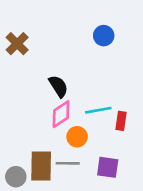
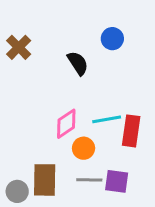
black semicircle: (58, 86) -> (78, 63), moved
red rectangle: (121, 121) -> (131, 131), size x1.5
gray line: (68, 163) -> (89, 180), moved

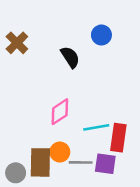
cyan line: (107, 119) -> (96, 127), moved
red rectangle: (131, 131) -> (118, 138), moved
orange circle: (84, 148) -> (60, 152), moved

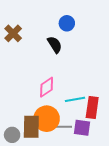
blue circle: (101, 35) -> (67, 23), moved
orange circle: (60, 152) -> (47, 119), size x1.6

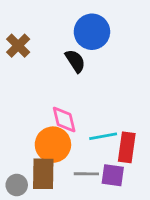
blue circle: (67, 23) -> (92, 32), size x1.6
pink diamond: (47, 87) -> (64, 120), turned -70
orange circle: (47, 119) -> (53, 145), moved

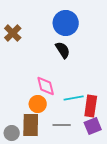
black semicircle: (75, 61) -> (63, 50), moved
orange circle: (53, 145) -> (38, 104), size x0.7
purple square: (113, 175) -> (93, 126), moved, turned -30

